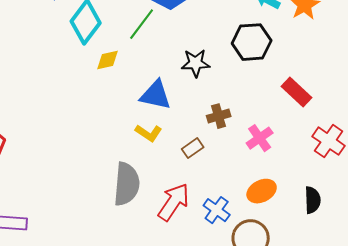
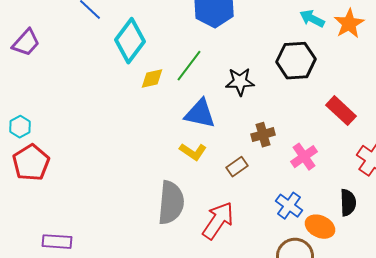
green line: (142, 24) -> (189, 66), moved
orange ellipse: (262, 191) -> (320, 227), moved, turned 52
black semicircle: (313, 200) -> (348, 203), moved
blue cross: (217, 210) -> (289, 206), moved

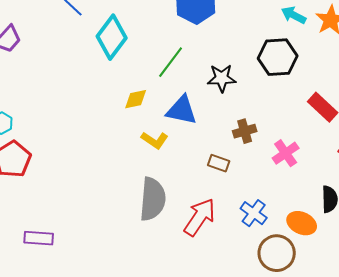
yellow diamond: (152, 79) -> (136, 99), moved
yellow L-shape: (193, 152) -> (155, 140), moved
brown rectangle: (237, 167) -> (219, 163), turned 55
blue cross: (289, 206) -> (254, 213), moved

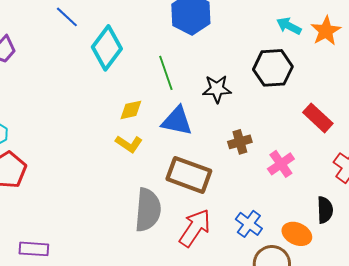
green line: (171, 62) -> (166, 73), turned -56
yellow L-shape: (155, 140) -> (129, 144), moved
brown rectangle: (219, 163) -> (189, 175), moved, size x2.0

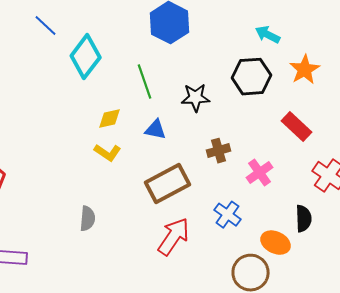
orange star: (326, 31) -> (305, 70), moved
blue triangle: (177, 121) -> (156, 130), size x0.7
brown rectangle: (189, 175) -> (168, 184), turned -48
gray semicircle: (148, 210) -> (88, 219), moved, size x0.6
blue cross: (249, 224) -> (228, 215), moved

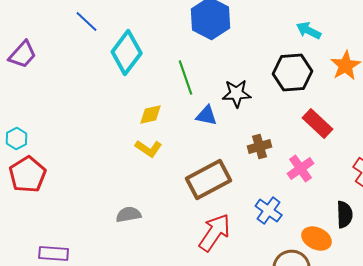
red rectangle: (297, 127) -> (318, 124), moved
blue triangle: (156, 130) -> (207, 116), moved
gray semicircle: (88, 219) -> (129, 214), turned -105

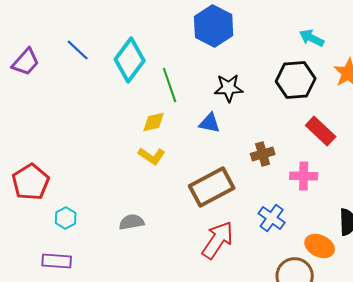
blue line: (87, 22) -> (78, 50), moved
green line: (186, 78) -> (170, 85), moved
black star: (237, 94) -> (229, 88), moved
cyan hexagon: (17, 138) -> (66, 218), moved
pink cross: (301, 168) -> (304, 176), turned 36

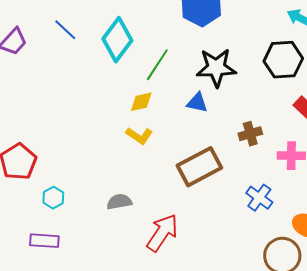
green line: (170, 85) -> (157, 65), turned 52
black star: (229, 88) -> (216, 68), size x1.4
red arrow: (218, 240) -> (162, 233), moved

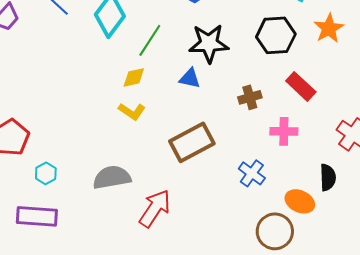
brown cross: (250, 134) -> (250, 97), moved
gray semicircle: (119, 202) -> (112, 177), size x1.5
purple rectangle: (44, 241) -> (37, 216), size x1.4

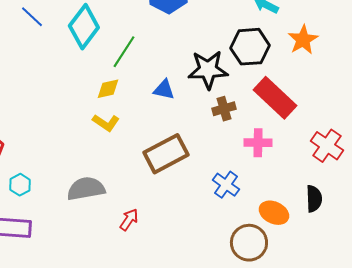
black star: (209, 43) -> (208, 70), moved
red rectangle: (301, 86) -> (275, 98), size x1.4
black semicircle: (328, 177) -> (314, 199), moved
red arrow: (155, 208) -> (129, 220), size x0.6

